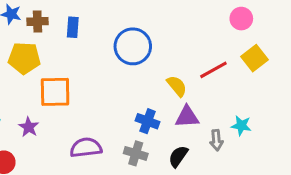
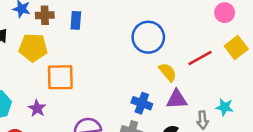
blue circle: (133, 46) -> (148, 37), moved

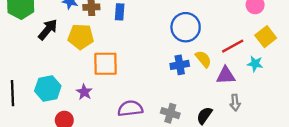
purple triangle: (177, 99) -> (226, 75), moved
blue cross: (142, 103) -> (180, 65), moved, turned -30
cyan star: (225, 107) -> (255, 64), moved

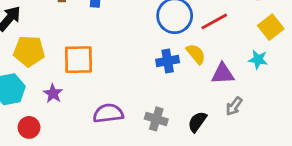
yellow pentagon: (81, 37) -> (29, 51), moved
red line: (233, 46) -> (214, 21), moved
gray arrow: (235, 103) -> (234, 106), turned 42

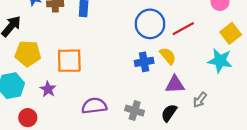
cyan star: (258, 60) -> (220, 61), size x1.5
purple triangle: (223, 74) -> (175, 84), moved

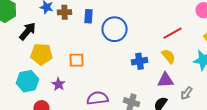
blue circle: (150, 24) -> (114, 29), moved
yellow semicircle: (168, 56) -> (168, 56), moved
orange square: (69, 61) -> (76, 60), size x0.7

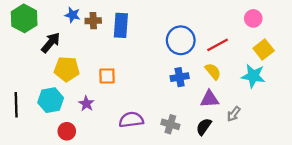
blue rectangle: (88, 16) -> (121, 25), size x1.5
blue circle: (114, 29) -> (181, 40), moved

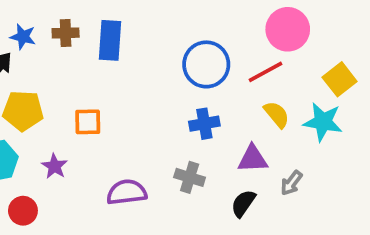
blue star: (73, 15) -> (23, 37), moved
pink circle: (253, 18) -> (288, 29), moved, size x1.5
yellow semicircle: (213, 71) -> (277, 114), moved
gray cross: (170, 124) -> (190, 177), moved

